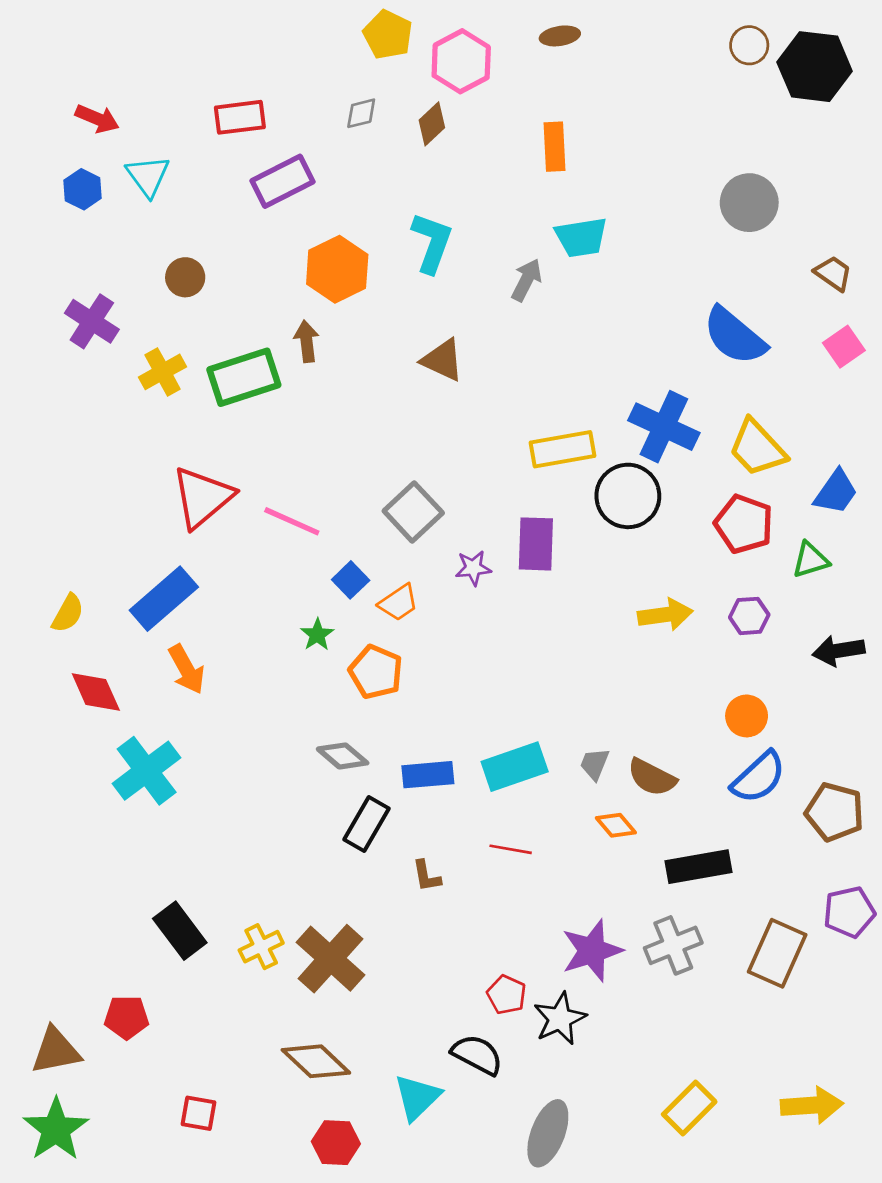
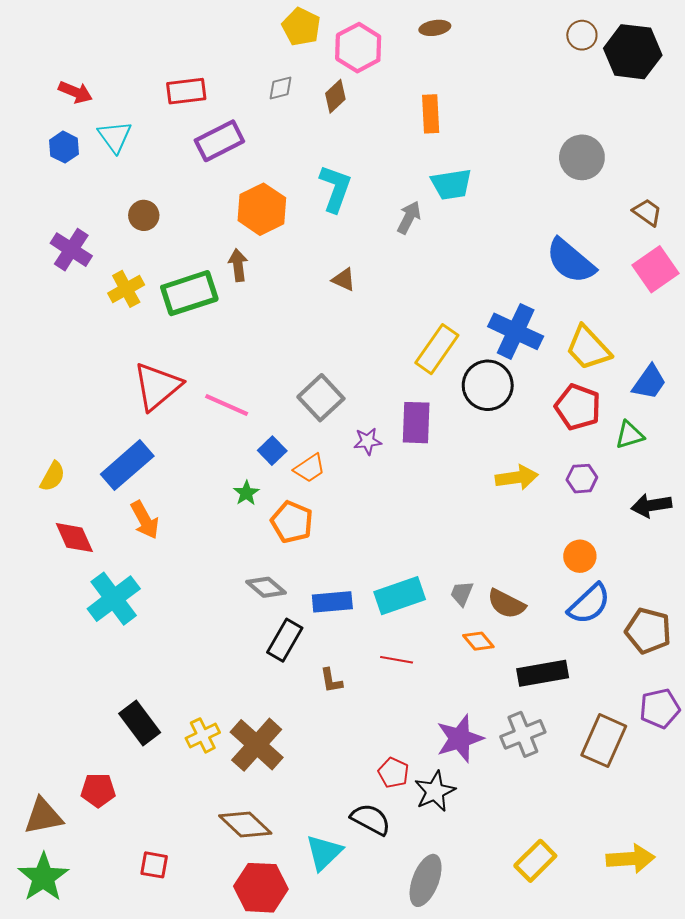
pink square: (844, 347) -> (655, 269), size x1.4
brown triangle: (443, 360) -> (344, 280), size x0.7
yellow rectangle: (563, 449) -> (437, 349), turned -45
red hexagon: (336, 1143) -> (261, 888), size x1.4

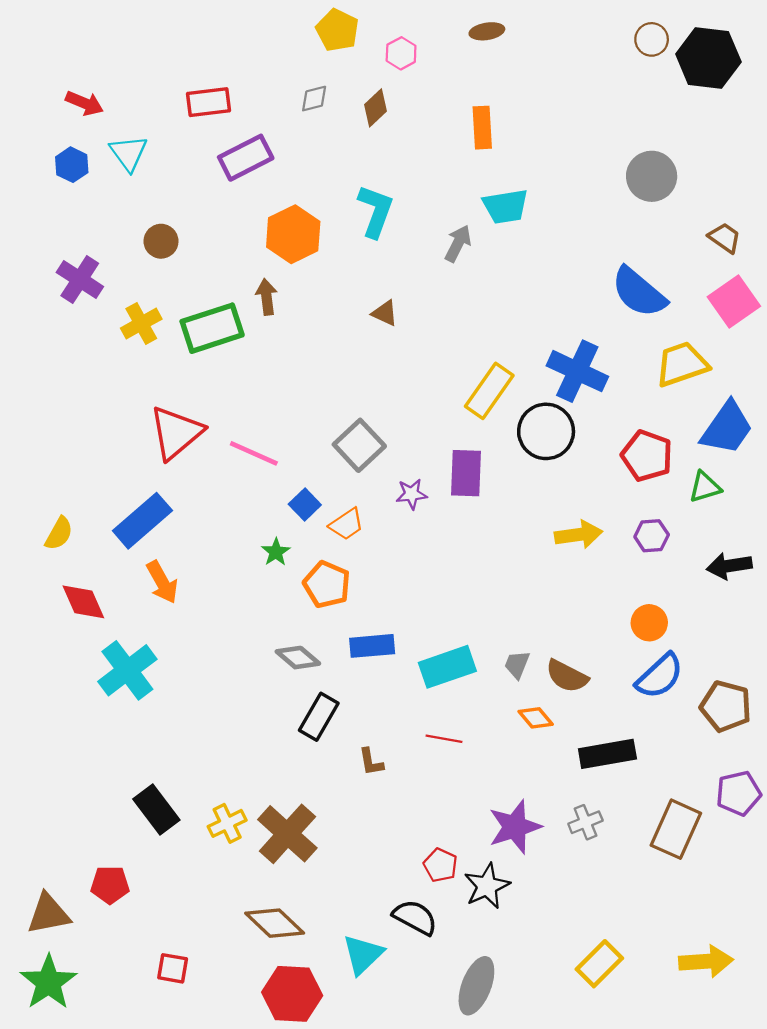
pink hexagon: (358, 48) -> (401, 53), size x0.6
yellow trapezoid: (588, 348) -> (682, 364), moved, turned 114
blue trapezoid: (649, 382) -> (727, 428), size x1.4
blue rectangle: (332, 602) -> (372, 646), moved
gray cross: (523, 734) -> (585, 822), size x0.7

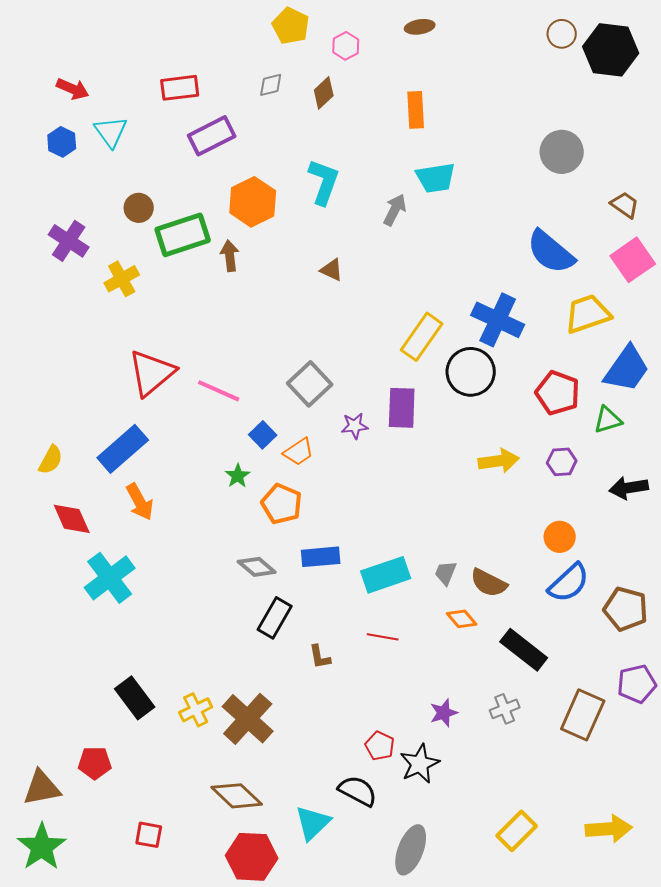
green rectangle: (212, 328) -> (183, 235), moved
black rectangle: (607, 754) -> (524, 650), turned 48
purple star: (515, 827) -> (444, 713), size x0.6

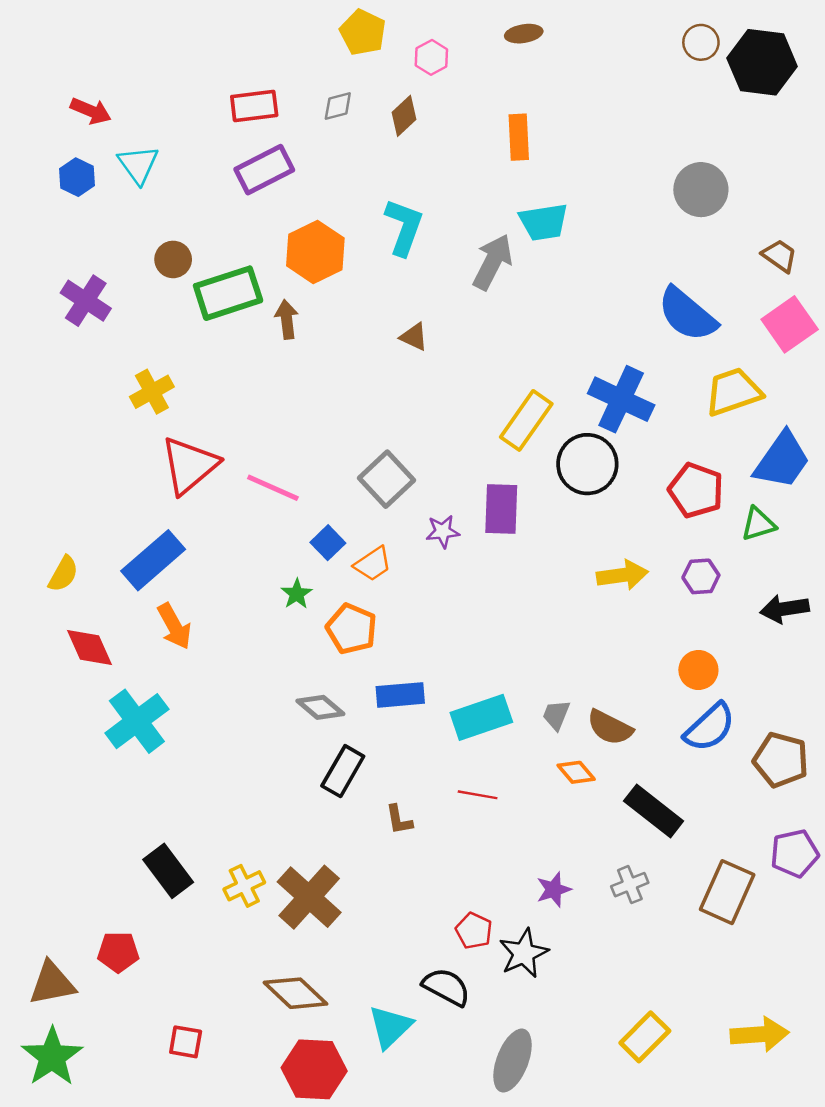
red rectangle: (180, 88) -> (254, 106), moved
gray arrow: (395, 210) -> (493, 262), size x1.4
yellow cross: (122, 279) -> (152, 392), moved

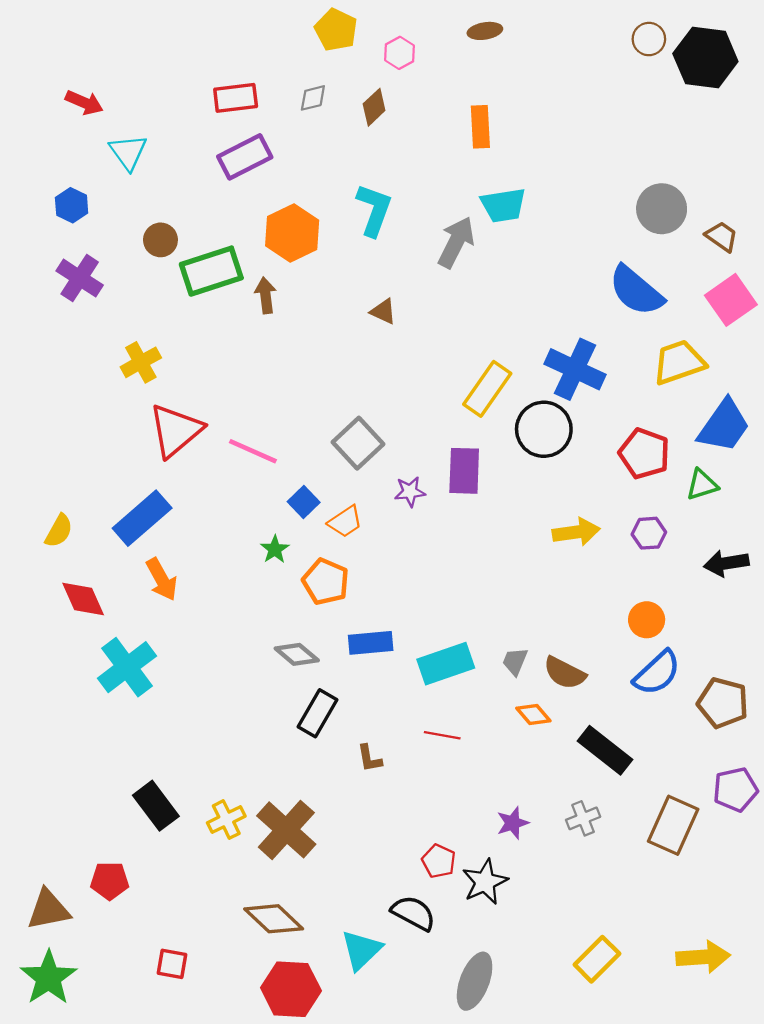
blue hexagon: (77, 177) -> (72, 205), moved
gray circle: (701, 190) -> (662, 209), moved

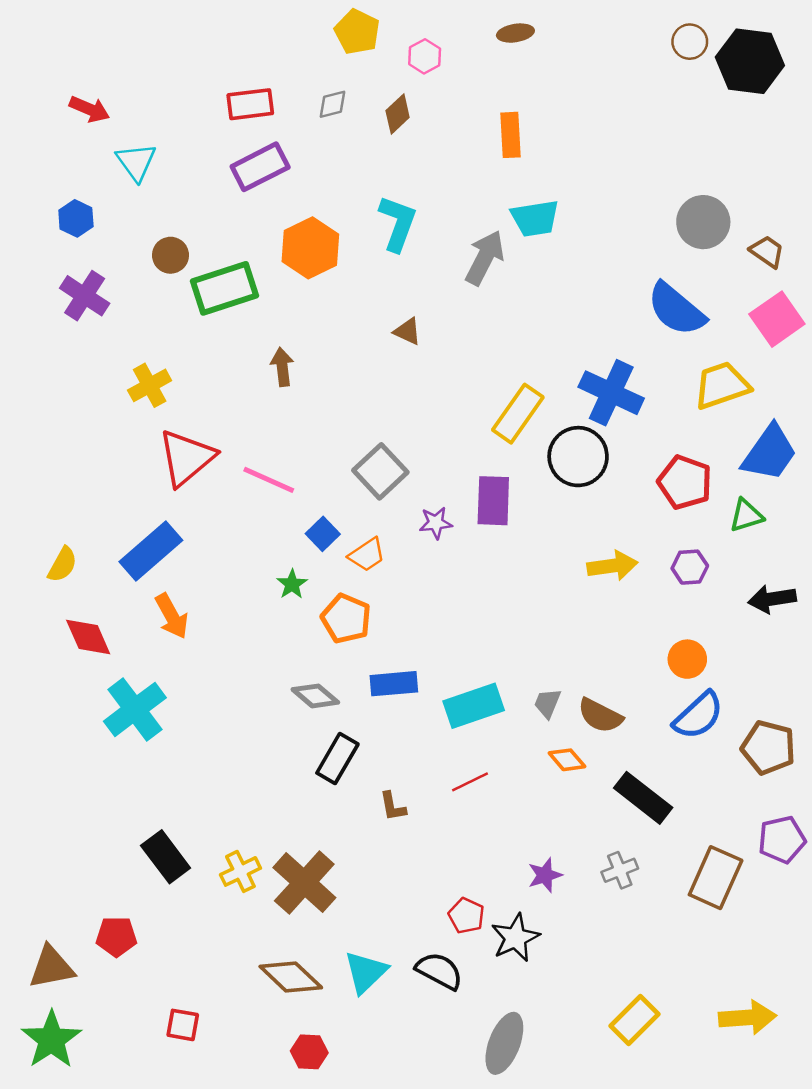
brown arrow: (266, 295) -> (282, 367), moved
red line: (442, 735) -> (470, 782), turned -36
cyan triangle: (361, 950) -> (366, 972), moved
red hexagon: (291, 989) -> (309, 1052), size x0.6

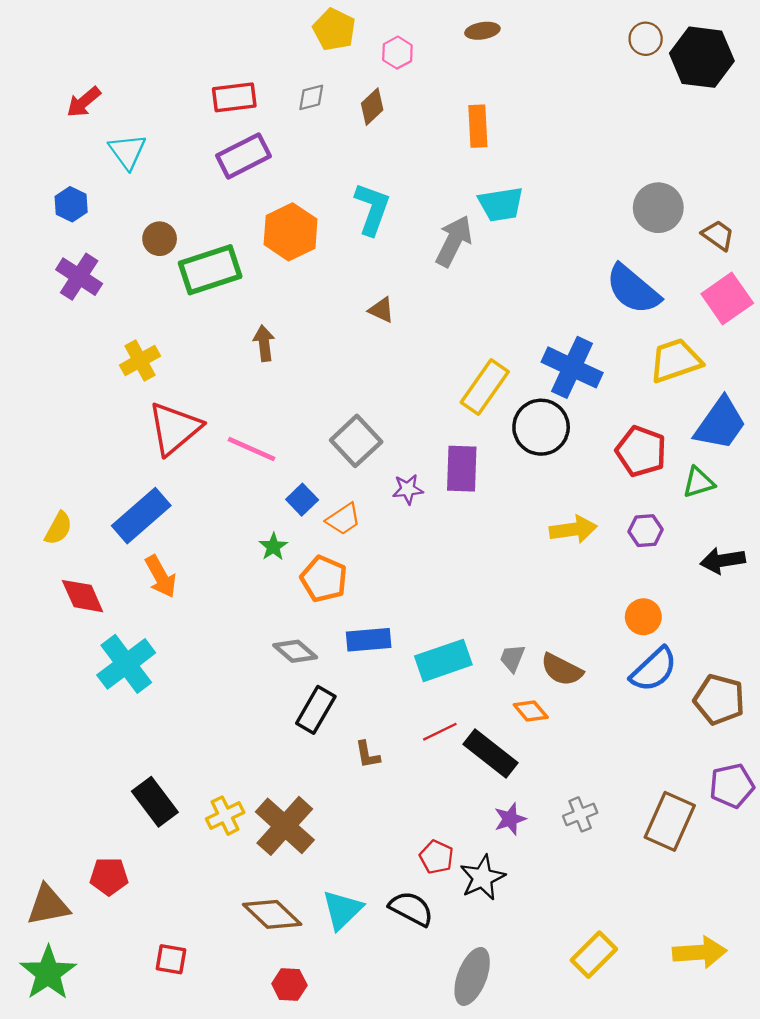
red arrow: (89, 109) -> (84, 102), turned 117
black rectangle: (643, 798) -> (490, 754), moved

